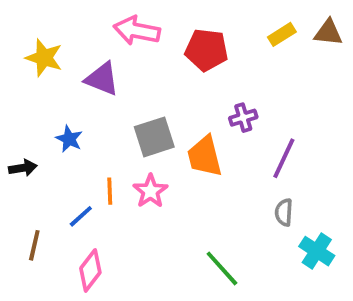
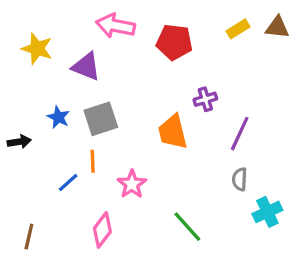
gray square: (154, 137) -> (101, 119), moved
pink star: (150, 191) -> (132, 184), moved
brown line: (34, 245) -> (29, 236), moved
cyan cross: (317, 251) -> (267, 212), turned 32
pink diamond: (90, 270) -> (102, 230), moved

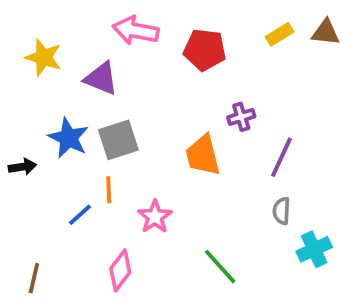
blue star: (58, 117) -> (68, 138), size x1.5

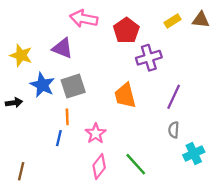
red pentagon: (205, 50) -> (126, 30), turned 30
yellow star: (44, 57) -> (21, 55), moved
purple cross: (241, 117) -> (149, 58), moved, size x1.5
blue line: (80, 215) -> (59, 138), moved, turned -35
pink diamond: (120, 270) -> (99, 167), moved

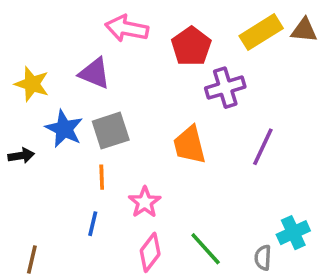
yellow rectangle: (172, 21) -> (261, 32), size x1.6
gray semicircle: (174, 130) -> (263, 258), moved
blue line: (59, 138) -> (93, 224), moved

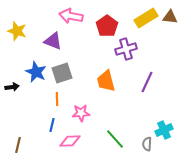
yellow star: (32, 84) -> (17, 31), moved
pink star: (145, 202) -> (81, 113), turned 30
pink diamond: (150, 252) -> (70, 141), moved, turned 50

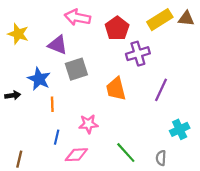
gray square: (62, 73) -> (76, 69), moved
orange line: (57, 99) -> (52, 104), moved
cyan cross: (164, 130) -> (180, 129), moved

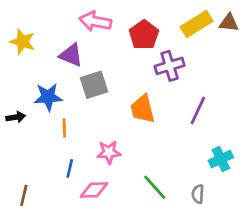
blue star: (39, 79) -> (48, 97), turned -30

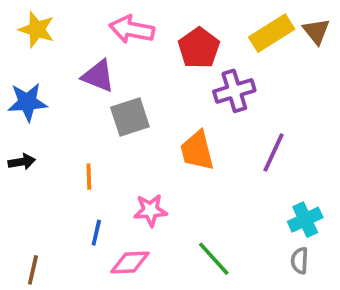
brown triangle: (229, 23) -> (316, 31), turned 45
yellow star: (22, 42) -> (37, 29), moved
blue star: (48, 97) -> (27, 102), moved
gray semicircle: (198, 194) -> (300, 261), moved

